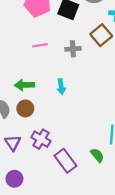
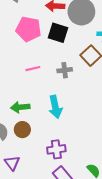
cyan arrow: (61, 87) -> (55, 107), size x1.5
purple cross: (41, 139) -> (56, 149), moved, turned -36

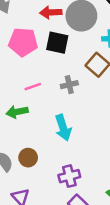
green arrow: (20, 107) -> (17, 112), moved

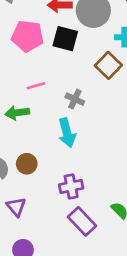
gray cross: (69, 85) -> (75, 99), moved, turned 35

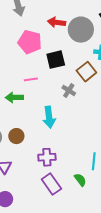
black square: (65, 39) -> (56, 60), moved, turned -36
gray cross: (75, 99) -> (69, 90), moved

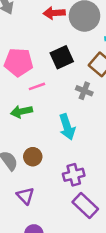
pink pentagon: (30, 42) -> (19, 62), moved

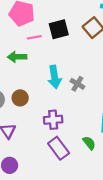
black square: (62, 57) -> (59, 29), moved
gray cross: (84, 91) -> (77, 84), moved

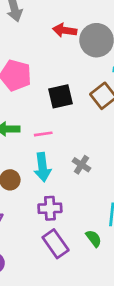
pink line: (34, 37) -> (43, 134), moved
cyan arrow: (55, 77) -> (42, 167), moved

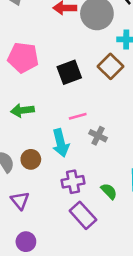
pink line: (43, 134) -> (78, 116), moved
green semicircle: (94, 238) -> (109, 191), moved

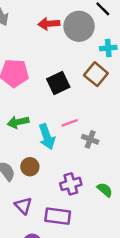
cyan arrow: (61, 143) -> (47, 137), moved
purple rectangle: (83, 215) -> (58, 216), moved, turned -35

